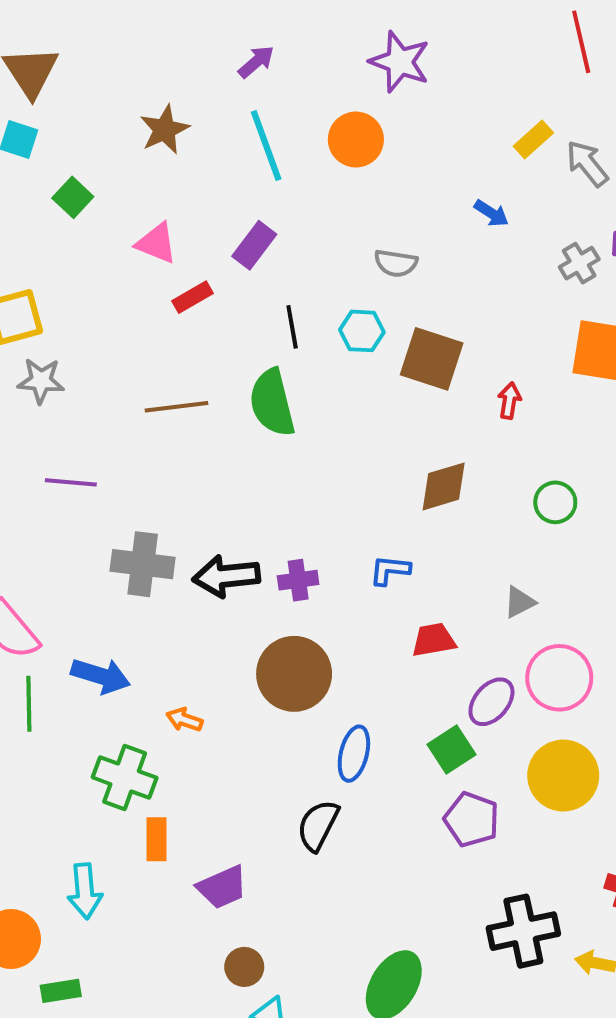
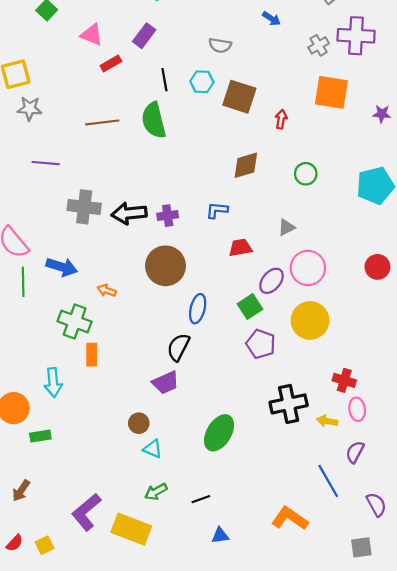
purple trapezoid: (222, 887) -> (166, 383), moved

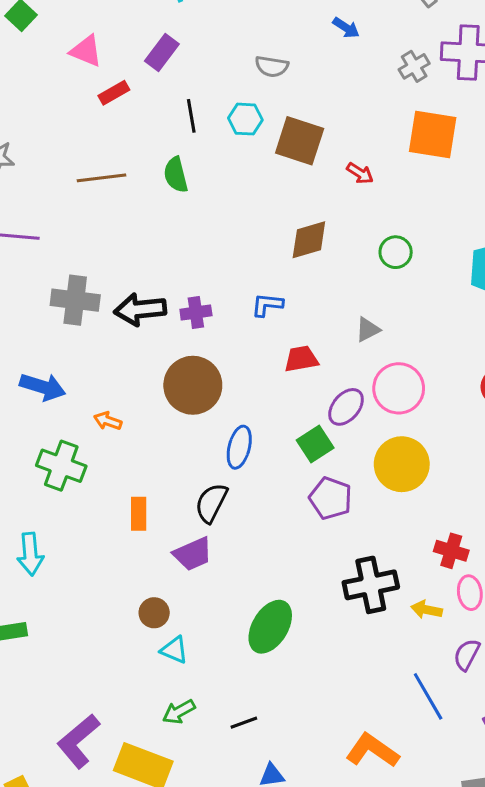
red arrow: (281, 119) -> (360, 173), turned 114
green semicircle: (154, 120) -> (176, 175), size x0.7
orange rectangle: (92, 355) -> (139, 514), moved

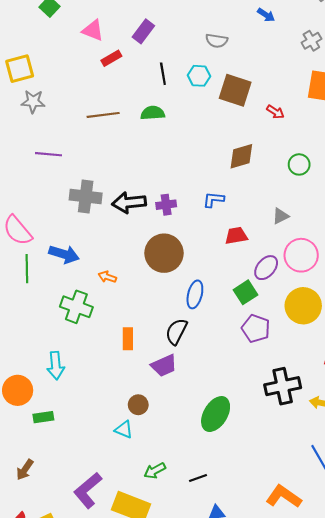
green semicircle: (176, 175) -> (153, 113), turned 100
cyan triangle: (174, 650) -> (124, 429), moved

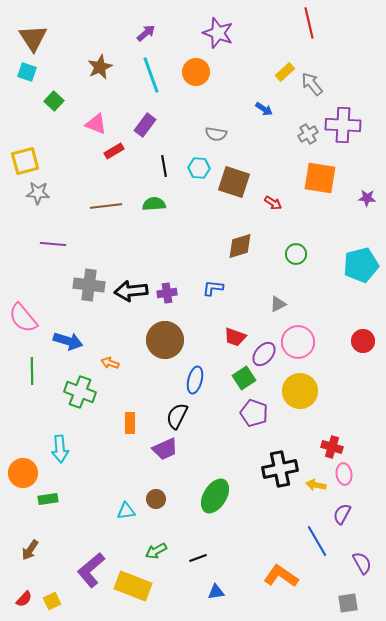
red trapezoid: (236, 236) -> (235, 337), moved, turned -150
green line: (27, 269) -> (32, 371), moved
brown circle: (138, 405) -> (156, 499), moved
cyan triangle: (124, 429) -> (126, 511), turned -30

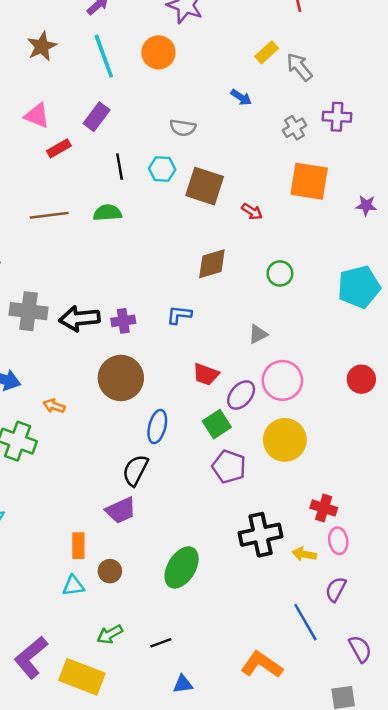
purple cross: (343, 125) -> (337, 117), size x0.7
orange rectangle: (130, 423) -> (78, 546), moved

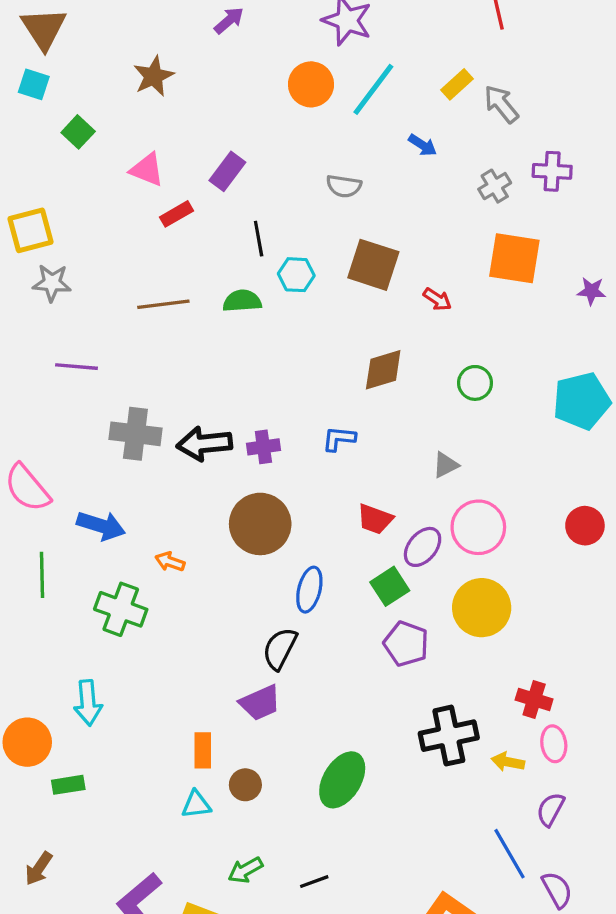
cyan line: (104, 56) -> (373, 89), moved, turned 57
cyan hexagon: (162, 169) -> (296, 275), moved
purple semicircle: (360, 649) -> (557, 890), moved

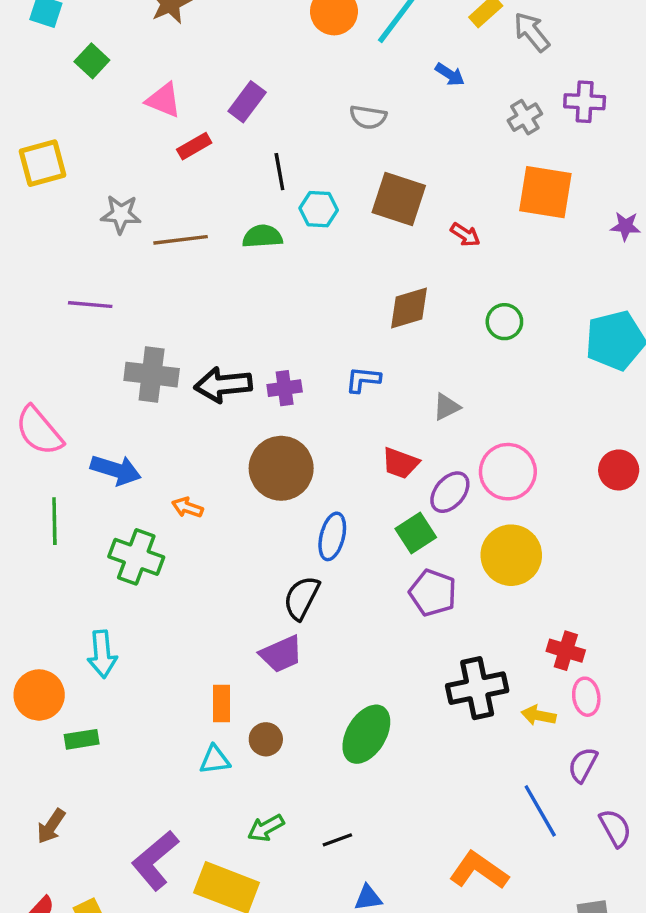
gray star: (52, 283) -> (121, 214), moved
gray triangle: (446, 465) -> (446, 407), moved
purple semicircle: (557, 890) -> (615, 828), moved

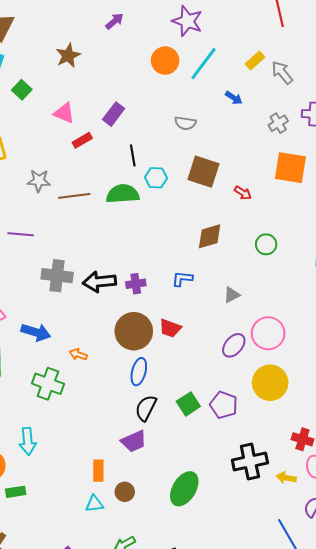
green semicircle: (262, 236) -> (123, 194), size x1.4
red trapezoid: (400, 463) -> (170, 328), moved
green square: (416, 533) -> (188, 404), moved
blue ellipse: (332, 536) -> (139, 372), moved

